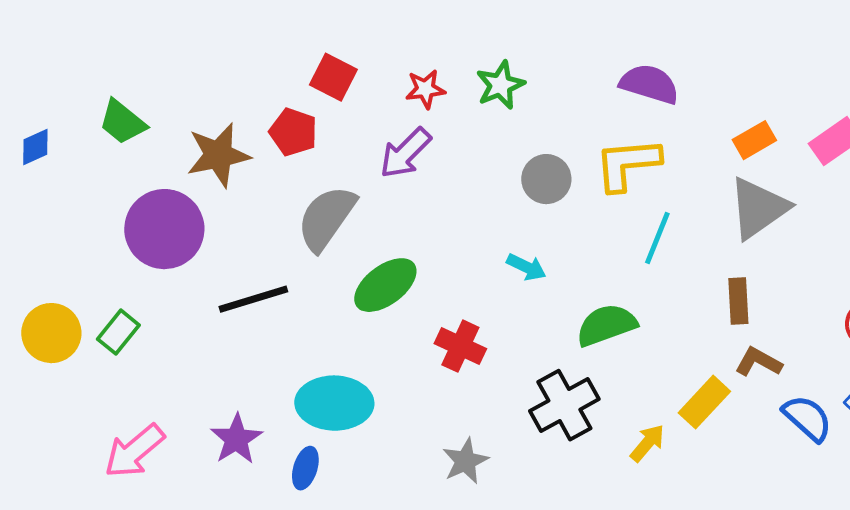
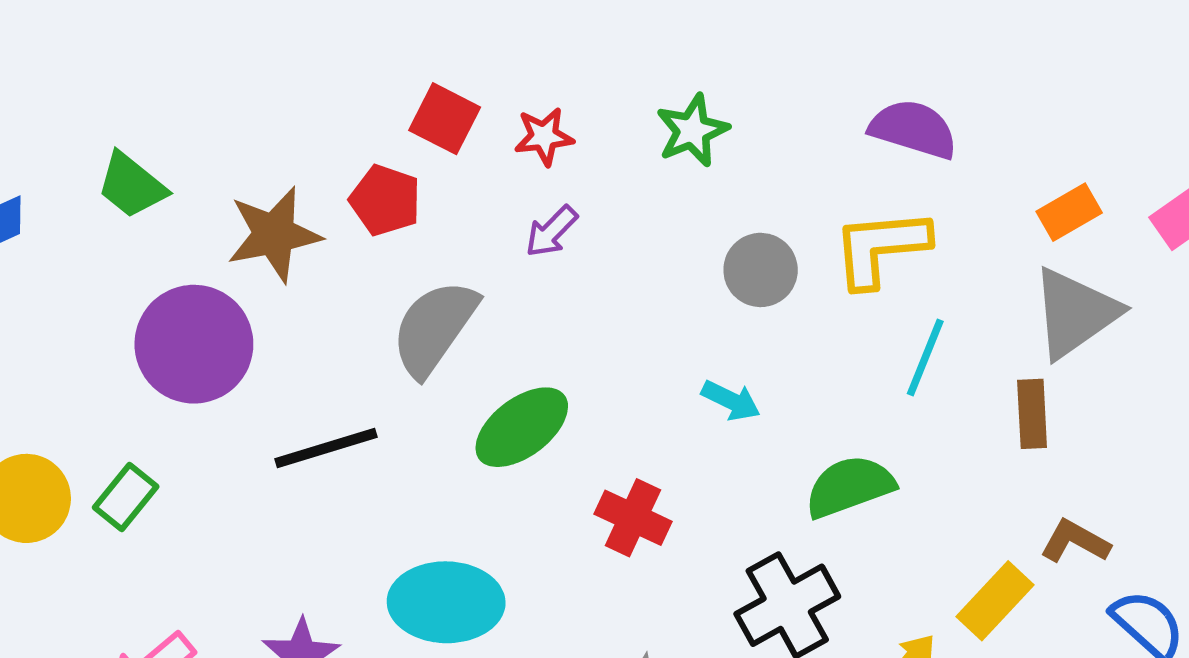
red star: (425, 89) -> (544, 136), moved
purple arrow: (405, 153) -> (551, 231), size x0.7
brown rectangle: (738, 301) -> (1032, 414), moved

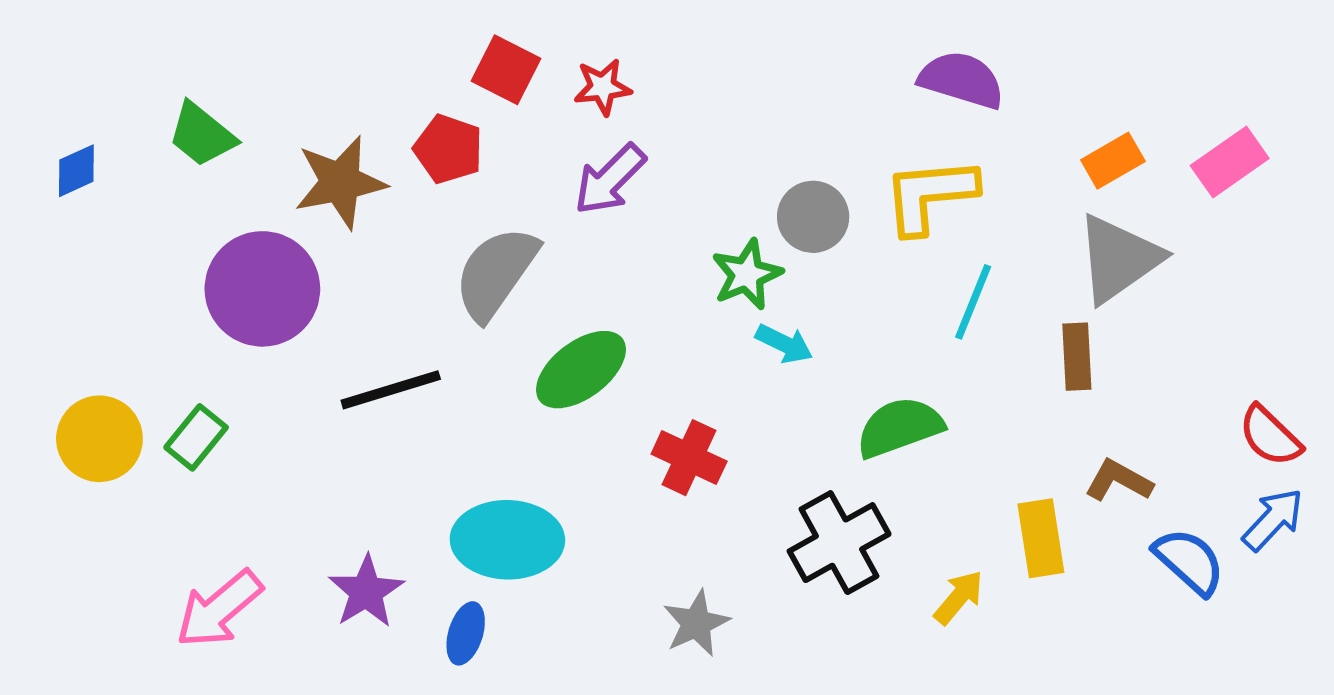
green star: (692, 131) -> (747, 274), moved
purple arrow: (551, 231) -> (610, 179), size x1.4
yellow rectangle: (995, 601) -> (1041, 538), turned -52

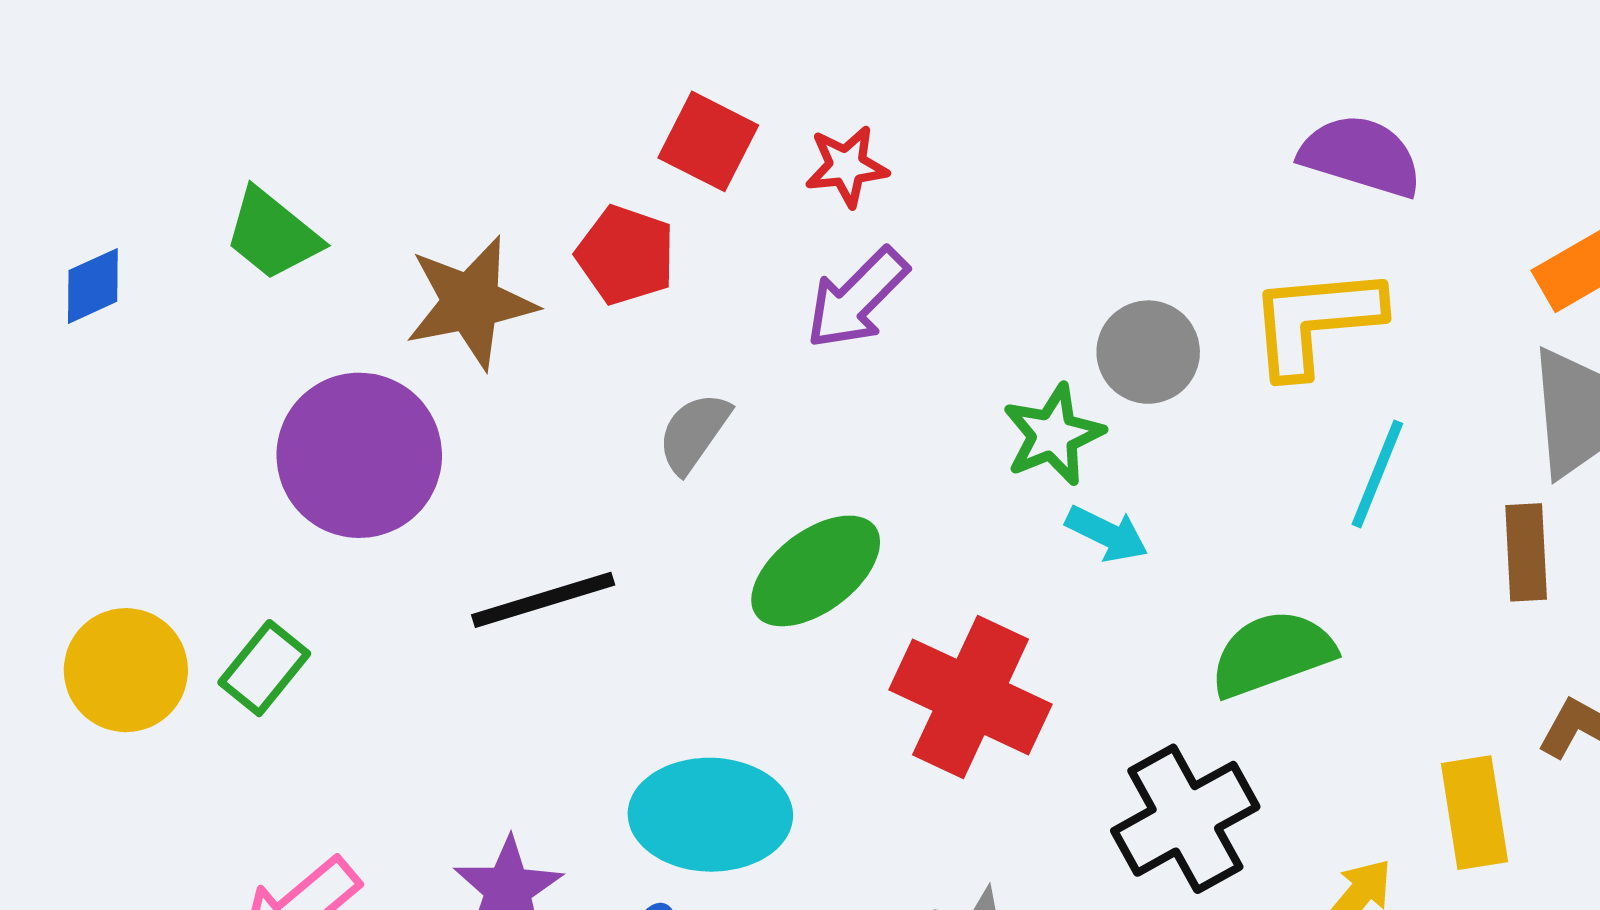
gray semicircle: (496, 273) -> (694, 433), size x0.6
red cross: (689, 458) -> (971, 697), size x1.5

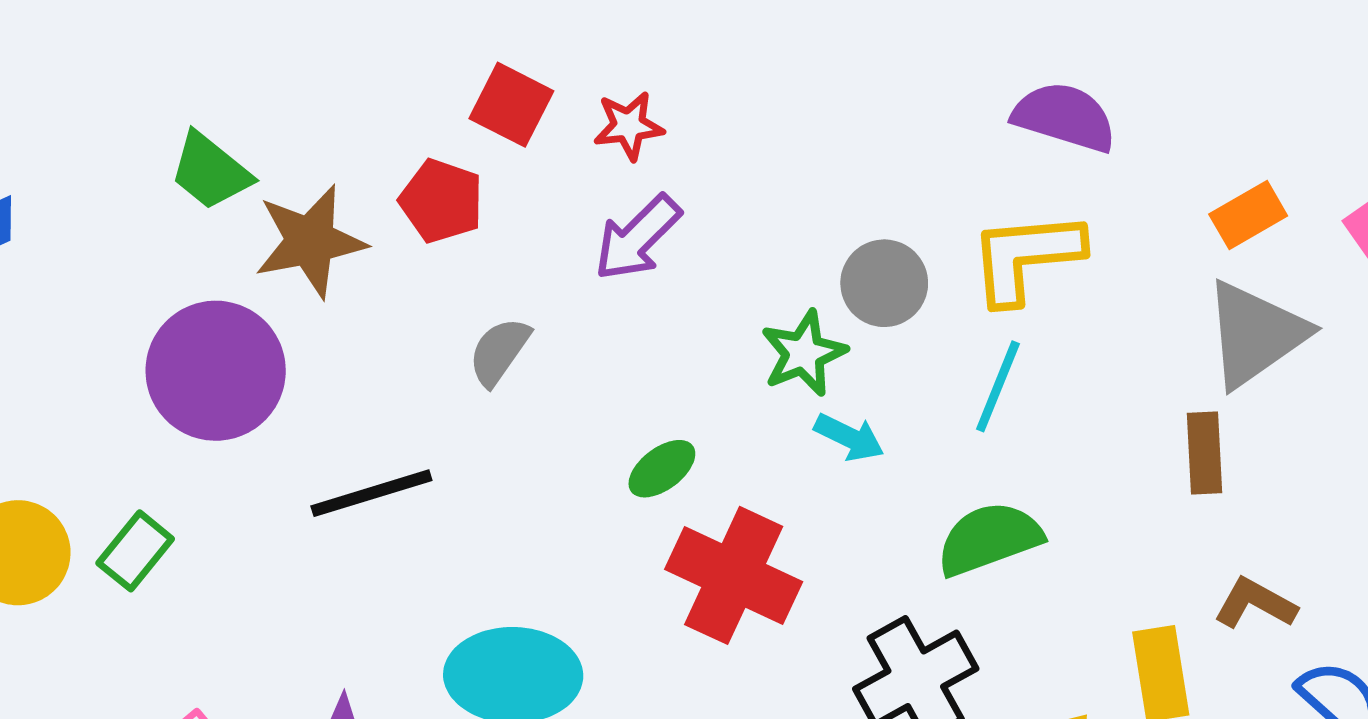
green trapezoid: (273, 234) -> (210, 171), moved
cyan line: (1377, 474) -> (998, 386), moved
green ellipse: (816, 571) -> (662, 469), moved, size x0.6

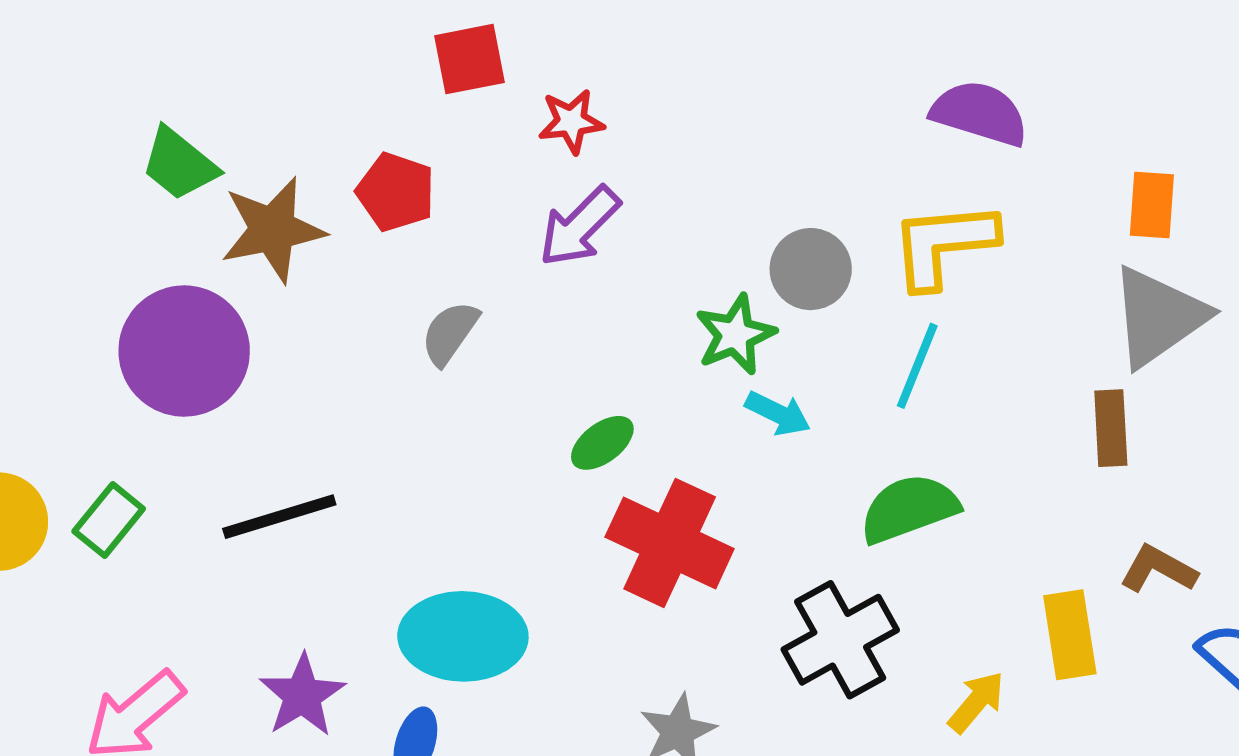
red square: (511, 105) -> (470, 59), moved, turned -38
orange rectangle: (1248, 215) -> (1152, 205), turned -56
black line: (371, 493) -> (279, 517), moved

